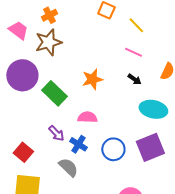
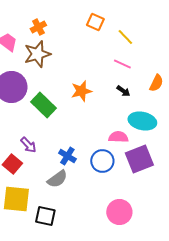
pink semicircle: (87, 117) -> (118, 137), moved
purple arrow: (56, 133) -> (28, 145), moved
gray semicircle: (68, 167) -> (57, 179), turned 100

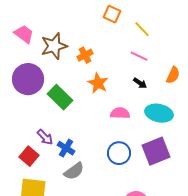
orange cross: (38, 27) -> (85, 55), moved
orange star: (81, 91) -> (98, 83), turned -30
pink semicircle: (118, 137) -> (120, 113), moved
blue cross: (67, 156) -> (66, 148), moved

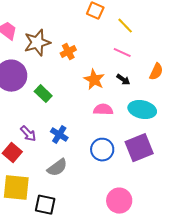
orange star: (98, 83) -> (94, 80), moved
green rectangle: (60, 97) -> (43, 94), size x0.7
blue cross: (66, 148) -> (59, 135), moved

